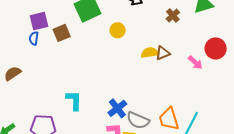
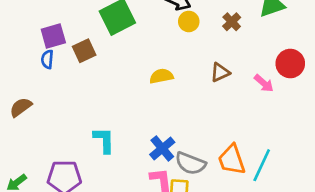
yellow circle: (118, 30) -> (189, 21), moved
yellow semicircle: (150, 53) -> (161, 76), moved

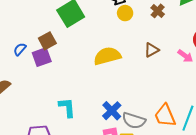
purple square: (53, 36) -> (42, 57), moved
blue semicircle: (47, 59) -> (20, 49), turned 40
yellow semicircle: (161, 76) -> (107, 56), size x1.5

